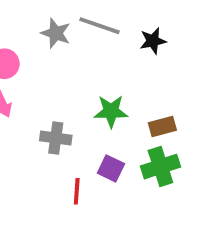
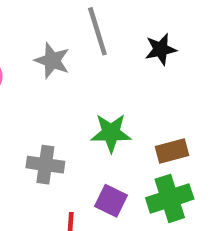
gray line: (100, 26) -> (97, 31), turned 54
gray star: (56, 33) -> (52, 61), moved

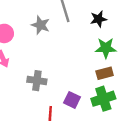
green star: (111, 133) -> (106, 48), moved

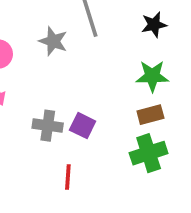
black star: (98, 19) -> (154, 25), moved
purple square: (72, 100) -> (83, 126), moved

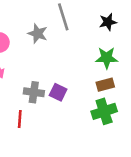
red line: (68, 177) -> (20, 119), moved

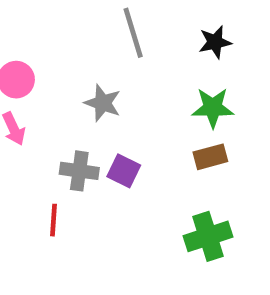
gray star: (38, 34) -> (103, 103), moved
green cross: (104, 111) -> (208, 236), moved

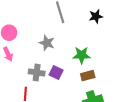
green star: (213, 108) -> (82, 55), moved
brown rectangle: (210, 157) -> (88, 76), moved

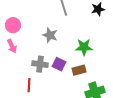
brown rectangle: (88, 76) -> (79, 70), moved

